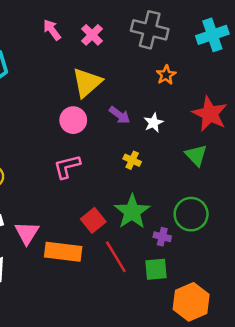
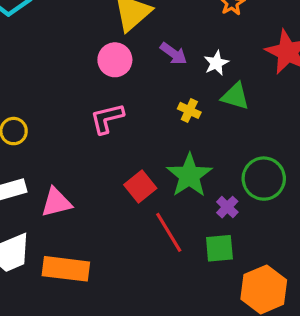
green triangle: (196, 155) -> (235, 96), moved, turned -30
pink triangle: (27, 233) -> (56, 202), turned 44
purple cross: (162, 237) -> (227, 207), turned 30
orange rectangle: (63, 252) -> (66, 269), moved

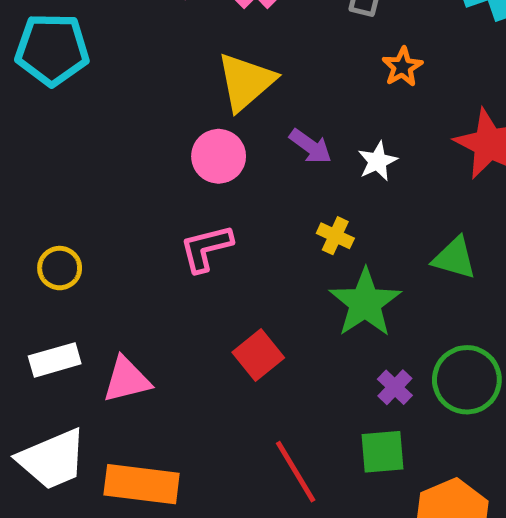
green triangle: (235, 96) -> (454, 258), moved
green star: (189, 175) -> (365, 303), moved
green circle: (264, 179) -> (467, 380), moved
red line: (169, 232) -> (296, 472), moved

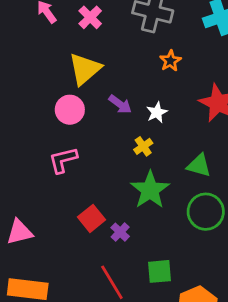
yellow cross: (335, 236) -> (143, 146), moved, turned 30
green circle: (467, 380) -> (206, 212), moved
purple cross: (395, 387) -> (120, 232), moved

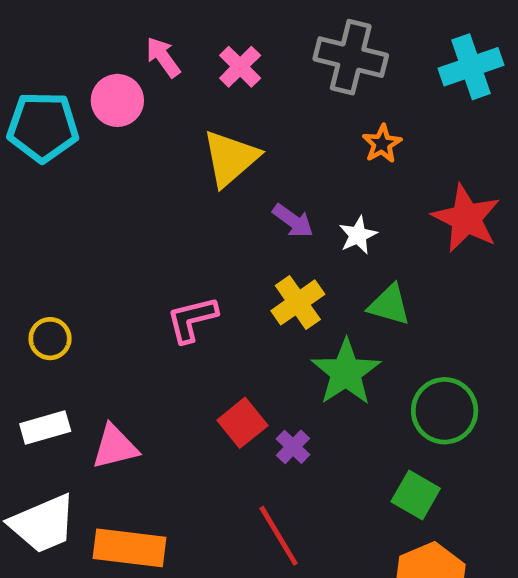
pink circle: (70, 110) -> (117, 100), moved
yellow cross: (143, 146) -> (298, 302), moved, size x1.5
green triangle: (199, 165) -> (389, 305), moved
green square: (160, 271) -> (416, 495), moved, turned 35

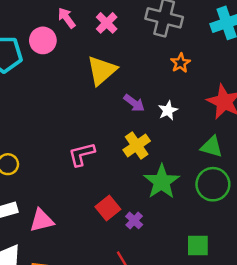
green triangle: (389, 305) -> (212, 147), moved
green circle: (445, 411) -> (213, 184), moved
green square: (416, 495) -> (198, 245), turned -30

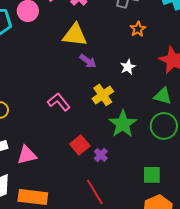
yellow triangle: (102, 70) -> (75, 35), turned 48
purple arrow: (134, 103) -> (88, 61), moved
pink L-shape: (82, 154) -> (59, 102), turned 65

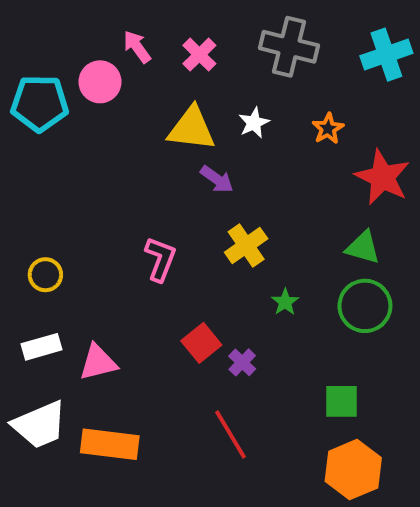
orange star: (138, 29) -> (328, 129), moved
white star: (128, 67) -> (254, 123), moved
pink L-shape: (59, 102) -> (160, 259), turned 60
green star: (123, 124) -> (285, 302), size x0.5

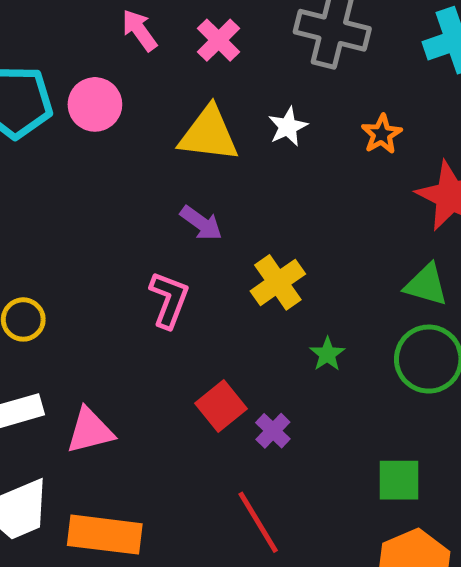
pink circle: (100, 82) -> (95, 104), moved
purple arrow: (217, 179) -> (201, 223), moved

